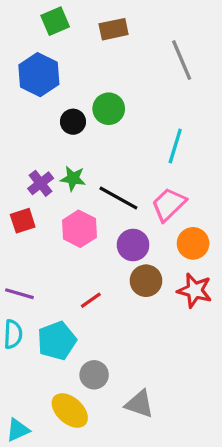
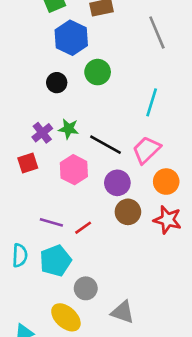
blue hexagon: (39, 75) -> (71, 38), moved
black circle: (73, 122) -> (57, 83), moved
purple line: (19, 294) -> (51, 222), moved

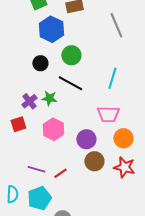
black line: (106, 145) -> (70, 83), moved
pink trapezoid: (146, 150) -> (108, 114), turned -135

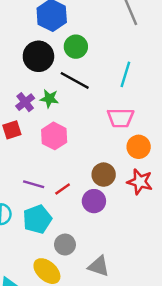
black circle: (40, 63) -> (38, 56), size x1.6
purple circle: (86, 139) -> (94, 201), moved

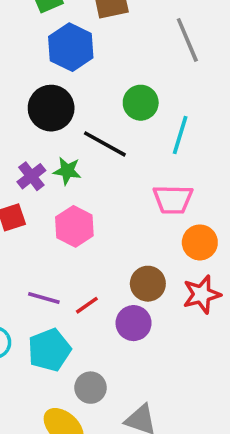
green circle: (76, 47) -> (141, 103), moved
red star: (140, 182) -> (202, 294), turned -30

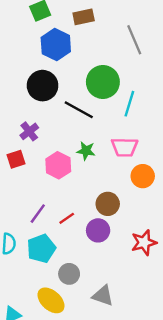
green circle: (141, 103) -> (103, 82), size x1.4
green star: (67, 171) -> (86, 151), moved
red star: (202, 294) -> (144, 242), moved
purple line: (44, 298) -> (38, 214), turned -70

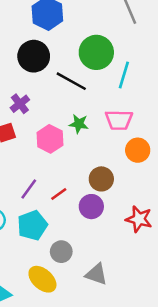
red star: (144, 242) -> (139, 219), turned 30

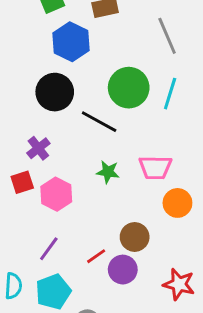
cyan line: (124, 75) -> (170, 94), moved
pink hexagon: (50, 139) -> (56, 194), moved
red line: (59, 194) -> (96, 256), moved

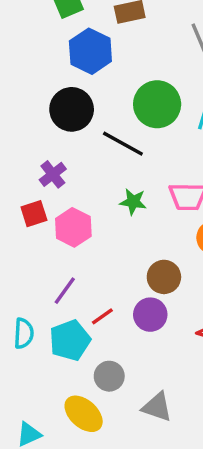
red line: (96, 256) -> (102, 316), moved

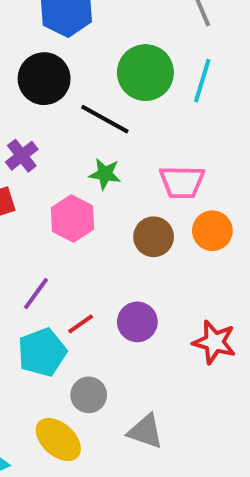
green star: (133, 202) -> (105, 174), moved
pink hexagon: (73, 227) -> (72, 219), moved
brown circle: (164, 277) -> (154, 237), moved

